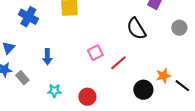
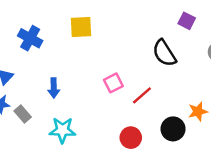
cyan star: (54, 91) -> (62, 130), size x1.5
red circle: (87, 97) -> (131, 138), moved

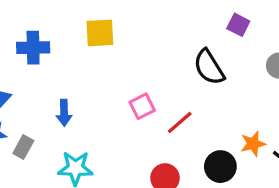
blue cross: (30, 38) -> (33, 48), turned -30
gray rectangle: (23, 114) -> (23, 147), turned 70

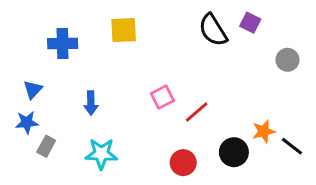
black semicircle: (209, 67) -> (213, 30), moved
gray rectangle: (23, 147) -> (46, 146), moved

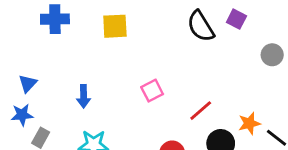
blue cross: (63, 43) -> (55, 19), moved
red line: (197, 112) -> (201, 111), moved

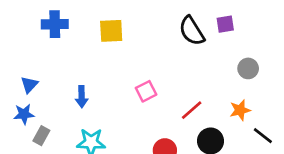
purple square: (236, 19) -> (225, 24), turned -36
gray circle: (272, 55) -> (248, 68), moved
orange star: (249, 123) -> (240, 110), moved

